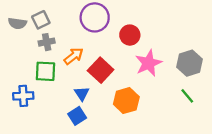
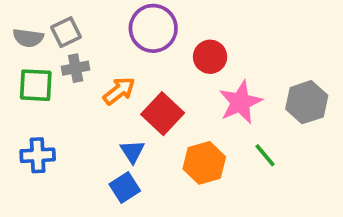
green square: (46, 71) -> (36, 85), moved
green line: (187, 96) -> (265, 155), moved

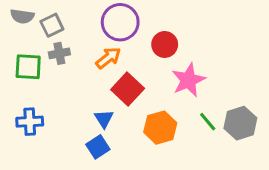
gray semicircle: (28, 38) -> (22, 16), moved
orange arrow: (119, 91) -> (108, 58), moved
gray hexagon: (307, 102) -> (240, 123), moved

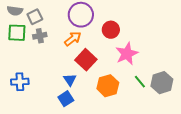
green square: (28, 67) -> (17, 33), moved

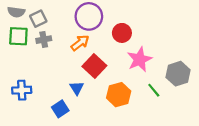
gray hexagon: (162, 83) -> (178, 74), moved
blue square: (66, 99) -> (60, 109), moved

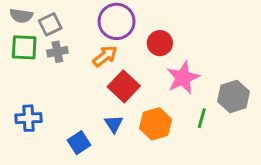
blue triangle: (77, 88) -> (114, 124), moved
green line: (154, 90) -> (202, 118), turned 56

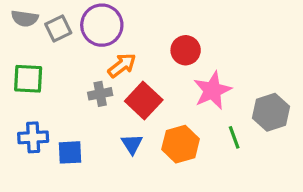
purple circle: (117, 21) -> (102, 25), moved
green square: (24, 47) -> (28, 79), moved
gray cross: (57, 52) -> (100, 94), moved
green line: (202, 118) -> (234, 137), turned -36
blue square: (79, 143) -> (70, 152), moved, turned 30

